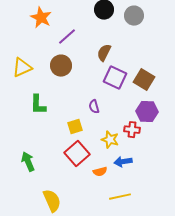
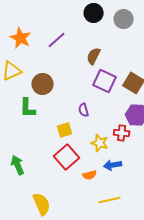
orange star: (41, 18) -> (21, 38), moved
brown circle: (61, 66) -> (43, 84), moved

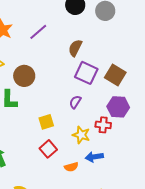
purple semicircle: (84, 110) -> (75, 102), moved, turned 48
red square: (67, 157) -> (48, 149), size x0.7

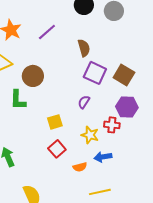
brown semicircle: (75, 48) -> (84, 48), turned 138

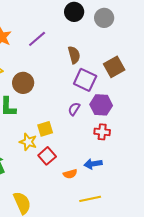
brown square: (124, 75) -> (114, 67), moved, turned 30
purple hexagon: (127, 107) -> (101, 105), moved
yellow star: (90, 135) -> (28, 142), moved

